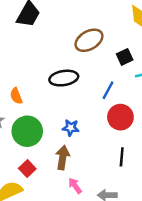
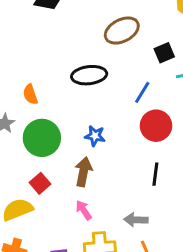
pink arrow: (75, 186) -> (84, 210), moved

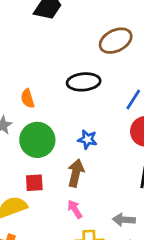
red square: (40, 183) -> (34, 183), turned 36

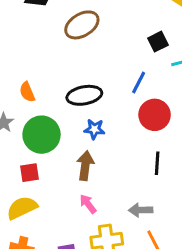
brown ellipse: (116, 41) -> (82, 25), moved
black ellipse: (84, 82) -> (84, 95), moved
red square: (34, 183) -> (30, 173), moved

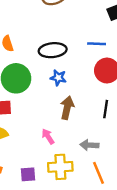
blue line: (139, 82) -> (97, 44), turned 60
brown arrow: (85, 166) -> (67, 108), moved

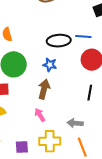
black ellipse: (53, 50) -> (59, 41), moved
brown arrow: (67, 108) -> (44, 89), moved

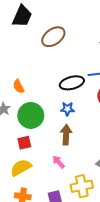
pink arrow: (40, 115) -> (59, 162), moved

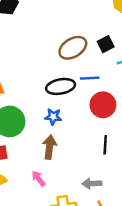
brown ellipse: (53, 37) -> (73, 48), moved

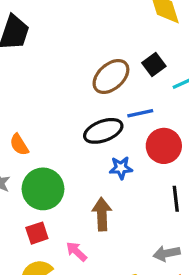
blue star: (53, 117) -> (121, 168), moved
pink arrow: (38, 179) -> (77, 252), moved

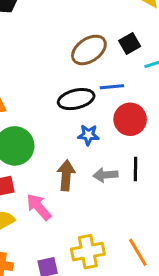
pink arrow: (77, 252) -> (39, 207), size x1.4
gray arrow: (166, 253) -> (105, 175), moved

